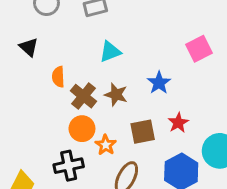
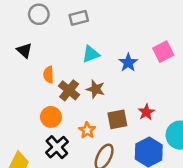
blue star: (159, 83) -> (128, 63), moved
orange circle: (82, 129) -> (51, 117), moved
black cross: (69, 166) -> (57, 147), turned -30

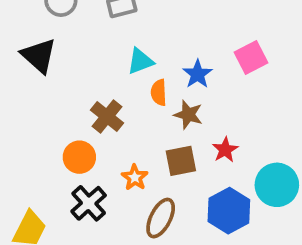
black triangle: (24, 51) -> (39, 56), size x1.5
orange semicircle: (49, 75) -> (159, 93), moved
brown star: (96, 89) -> (188, 115), moved

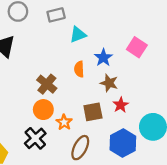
pink square: (251, 57) -> (137, 47), turned -30
cyan triangle: (140, 61) -> (78, 35), moved
brown star: (188, 115) -> (109, 83), moved
orange circle: (79, 157) -> (43, 110), moved

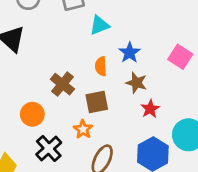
pink square: (137, 47) -> (180, 57), moved
orange circle: (43, 110) -> (32, 114), moved
brown square: (93, 112) -> (97, 102), moved

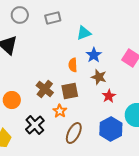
cyan triangle: (99, 25) -> (84, 33), moved
brown cross: (62, 84) -> (45, 89), moved
orange circle: (32, 114) -> (12, 100), moved

